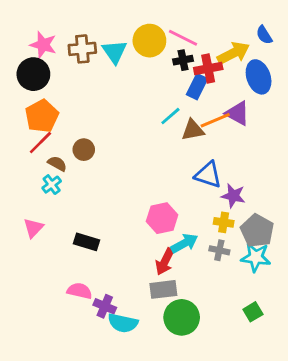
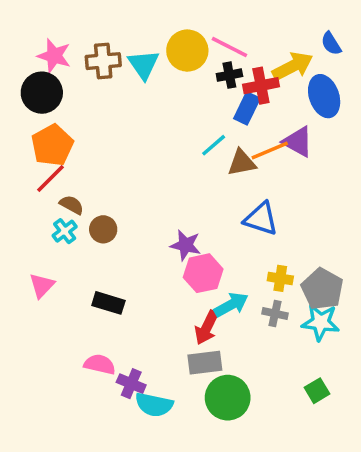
brown circle: (84, 150) -> (103, 229), moved
purple star: (233, 196) -> (186, 245), moved

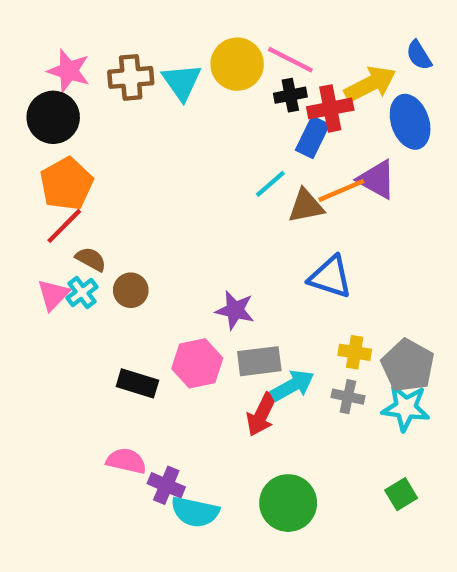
pink hexagon: (203, 273) -> (197, 363), moved
pink triangle: (42, 285) -> (53, 295), moved
gray rectangle: (205, 363) -> (259, 361), moved

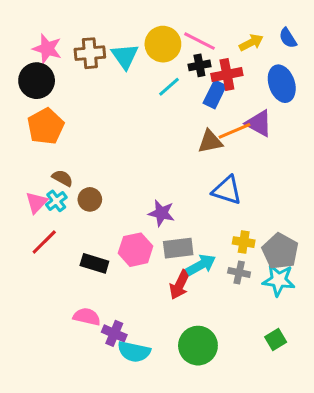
yellow arrow: (370, 84) -> (251, 43), moved, size x0.7
cyan line: (270, 184) -> (169, 87), moved
red line: (64, 226) -> (44, 242), moved

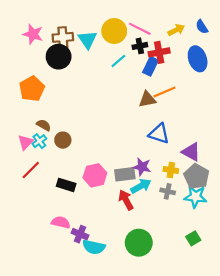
black circle: (37, 81) -> (59, 57), moved
purple triangle: (259, 123) -> (191, 152), moved
purple star: (161, 213) -> (142, 167), moved
red arrow: (180, 285) -> (126, 200), turned 126

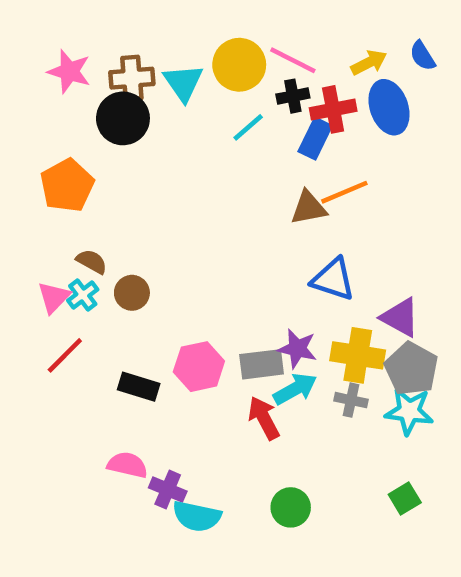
blue ellipse: (198, 59) -> (389, 107), moved
yellow cross: (171, 170) -> (358, 355), size x1.6
green circle: (139, 243) -> (291, 507), size x0.7

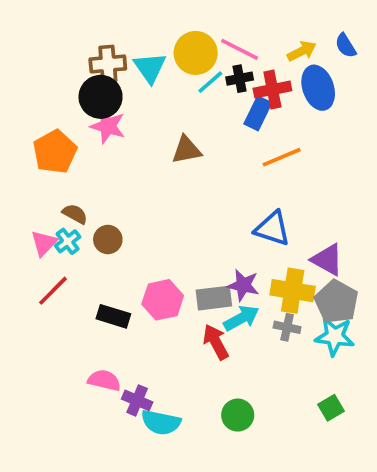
pink star: (69, 71) -> (108, 126), moved
cyan line: (248, 127) -> (210, 82), moved
brown triangle: (309, 208) -> (186, 150), moved

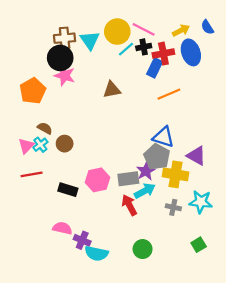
purple star: (243, 285) -> (146, 171), turned 30
red line: (53, 291) -> (32, 174), turned 35
gray pentagon: (336, 302) -> (157, 157), moved
gray cross: (287, 327) -> (173, 207), moved

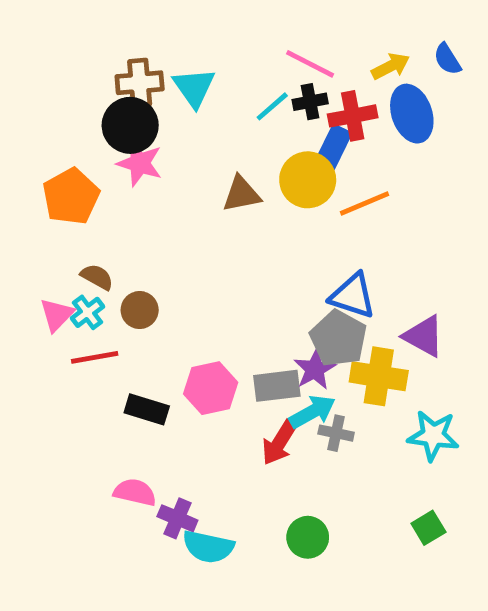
yellow circle: (117, 32) -> (308, 180), moved
red line: (32, 174) -> (95, 357), moved
red arrow: (129, 205) -> (279, 443), turned -120
gray cross: (173, 207) -> (336, 433), moved

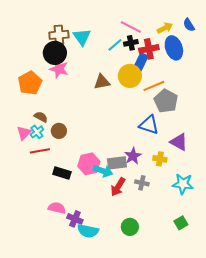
gray pentagon: (338, 338) -> (166, 101), moved
yellow cross: (379, 376) -> (160, 159), size x0.6
cyan arrow: (312, 412) -> (103, 171), moved, turned 48

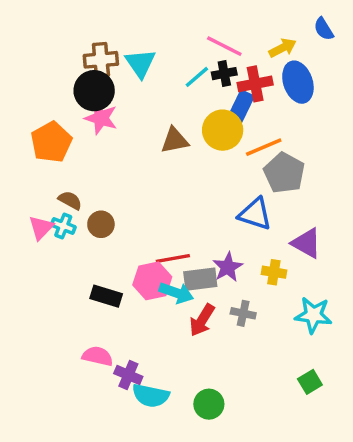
blue semicircle: (189, 25) -> (324, 29), moved
cyan cross: (37, 132) -> (63, 226), turned -32
red line: (40, 151) -> (173, 259), moved
green circle: (130, 227) -> (209, 404), moved

